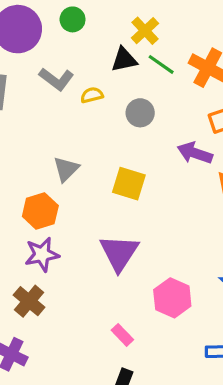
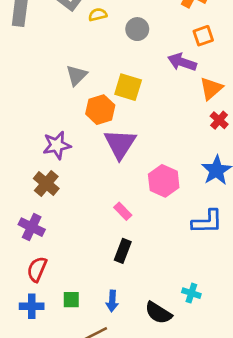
orange hexagon: (40, 211) -> (100, 110), moved

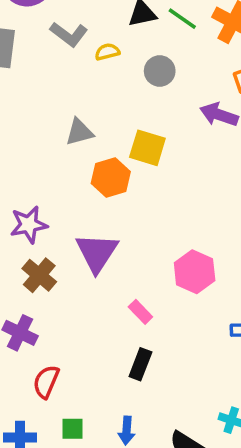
gray triangle: (77, 75) -> (79, 132), turned 30
purple triangle: (120, 144) -> (97, 253), moved
purple star: (57, 145) -> (29, 225), moved
red semicircle: (37, 269) -> (46, 382), moved

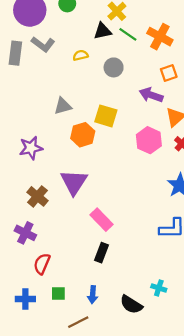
gray L-shape: (69, 34) -> (43, 44), moved
purple star: (29, 225) -> (31, 148), moved
pink hexagon: (195, 272) -> (149, 140), moved
pink rectangle: (140, 312) -> (101, 220), size x1.5

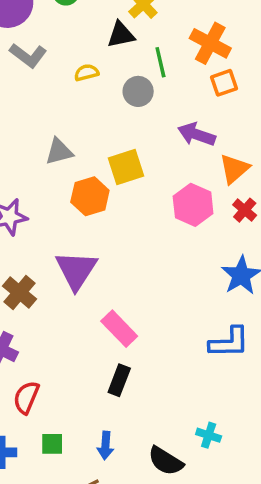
green line: (128, 34) -> (160, 62), moved, turned 42
orange square: (169, 73) -> (224, 83), moved
yellow square: (106, 116) -> (126, 167), turned -35

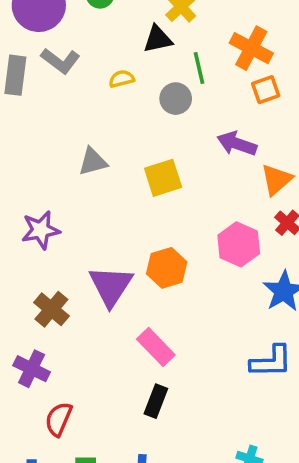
orange hexagon: (90, 196) -> (167, 268), moved
pink hexagon: (193, 205) -> (239, 244), moved

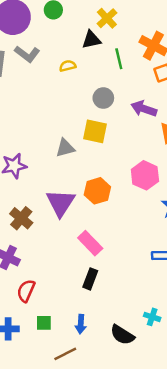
gray circle: (176, 99) -> (103, 98), moved
gray triangle: (93, 162) -> (65, 148), moved
yellow square: (163, 178) -> (95, 131), turned 30

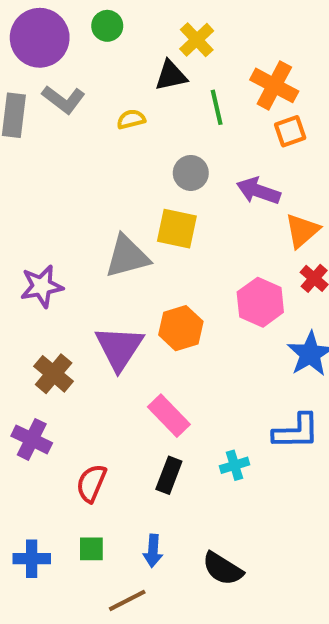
gray triangle: (65, 148) -> (127, 256), size x1.4
red semicircle: (26, 291) -> (91, 483), moved
cyan cross: (152, 317) -> (235, 465), moved, turned -35

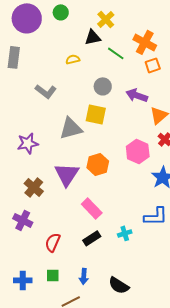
gray L-shape: (64, 99) -> (46, 91), moved
green line: (217, 107) -> (116, 53), turned -42
black rectangle: (169, 475) -> (92, 238), turned 36

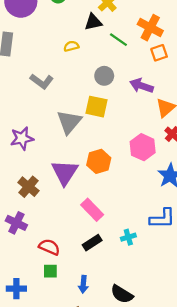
gray triangle: (71, 128) -> (69, 122), turned -35
red semicircle: (53, 242) -> (49, 247), turned 90
green square: (53, 275) -> (50, 271), moved

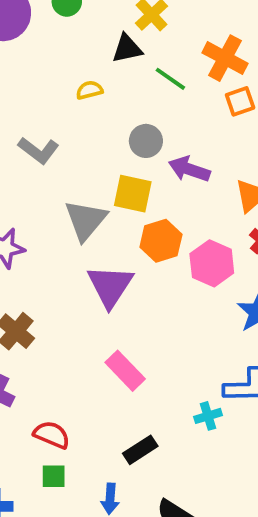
purple arrow: (142, 86) -> (189, 169), moved
orange hexagon: (99, 161) -> (161, 241), moved
purple triangle: (65, 172) -> (110, 286), moved
cyan cross: (128, 237) -> (208, 416), moved
black rectangle: (92, 243) -> (140, 450), moved

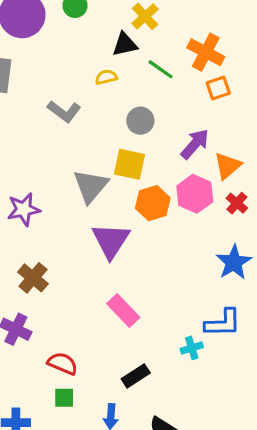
yellow semicircle: (89, 90) -> (106, 77), moved
gray L-shape: (39, 150) -> (64, 111), moved
purple arrow: (189, 169) -> (195, 144), moved, turned 112
pink hexagon: (212, 263) -> (195, 194), moved

